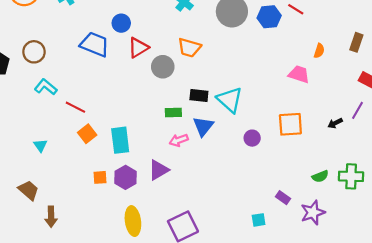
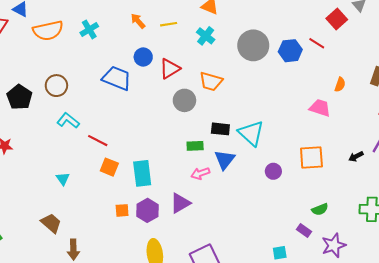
red triangle: (138, 48) -> (170, 69), moved
orange square: (87, 134) -> (109, 167), turned -30
green semicircle: (320, 176) -> (320, 209), moved

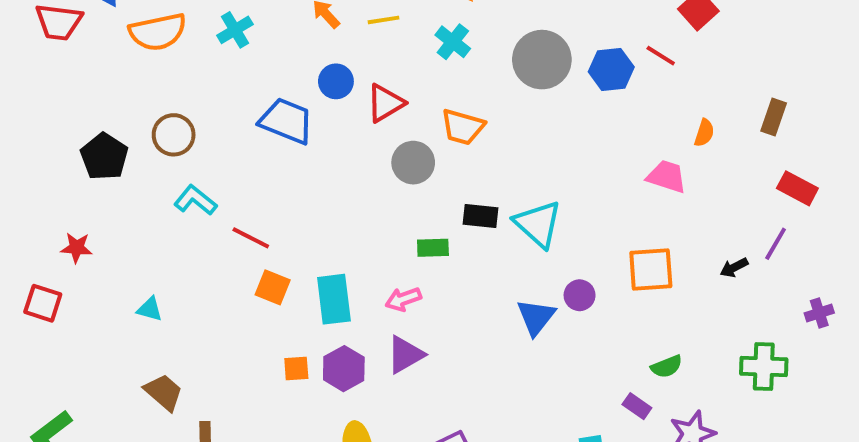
blue triangle: (225, 160) -> (536, 317), moved
pink arrow: (200, 173) -> (403, 299), moved
cyan triangle: (63, 179) -> (150, 309), moved, turned -40

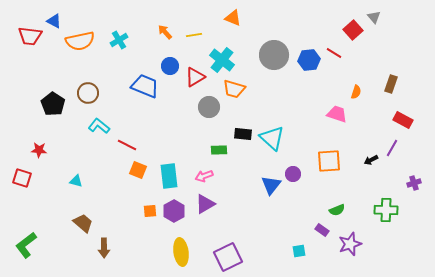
cyan cross: (453, 42) -> (222, 60), moved, size x1.4

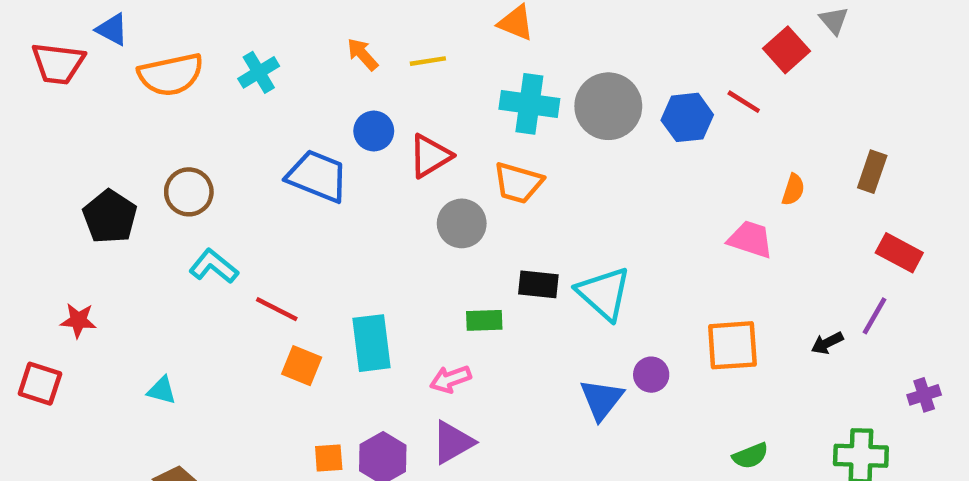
cyan cross: (222, 60) -> (529, 104), moved, turned -30
cyan rectangle: (169, 176) -> (371, 343), moved

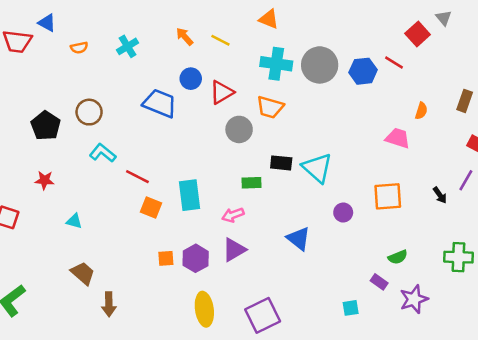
yellow line: (428, 61) -> (220, 40), turned 36
orange semicircle: (171, 75) -> (79, 48), size x0.5
red star: (78, 320) -> (44, 180), moved
black arrow: (827, 343) -> (440, 195), turned -98
blue triangle: (602, 399) -> (299, 239), moved, turned -30

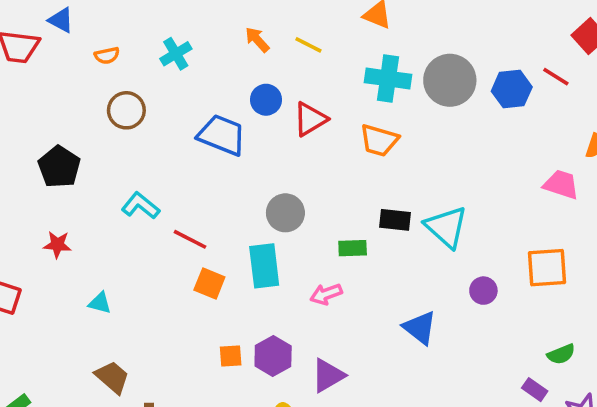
brown circle: (89, 112) -> (126, 110), moved
gray circle: (239, 129) -> (285, 213), moved
purple triangle: (234, 250) -> (328, 375), moved

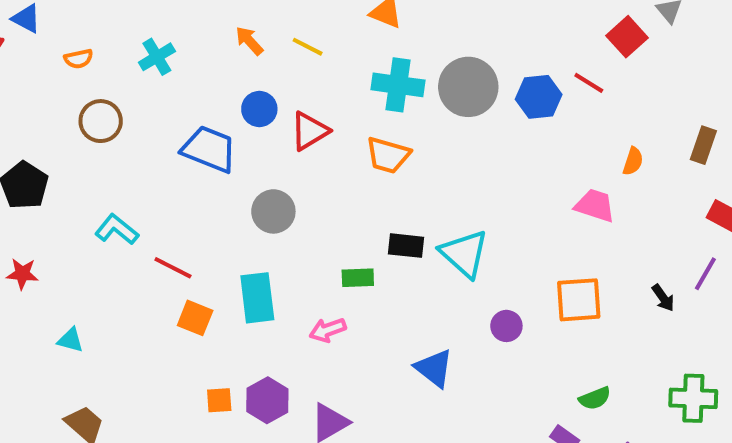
gray circle: (285, 213) -> (273, 211), moved

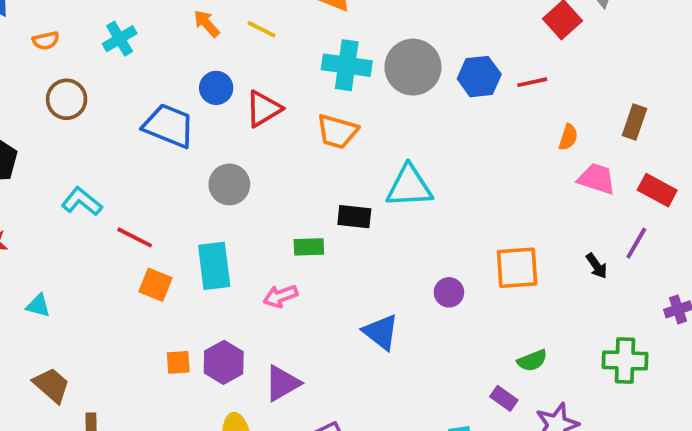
red line: (589, 83) -> (532, 82), moved, turned -44
pink trapezoid: (595, 205) -> (597, 179), moved
cyan triangle: (464, 254) -> (409, 186), moved, turned -45

